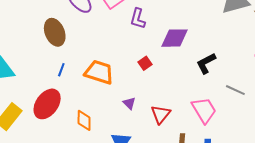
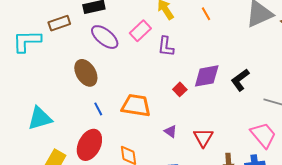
purple diamond: (175, 38) -> (207, 76), moved
blue line: (61, 70) -> (98, 109), turned -40
pink trapezoid: (204, 110) -> (263, 135), moved

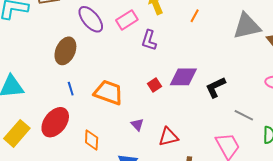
orange line: (206, 14) -> (195, 16), turned 48
brown ellipse: (86, 73) -> (65, 51), turned 44
red triangle: (203, 138) -> (168, 137), turned 35

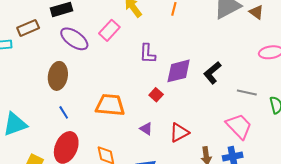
purple L-shape: (149, 40) -> (148, 54), moved
red square: (154, 85) -> (156, 95), moved
blue line: (71, 89) -> (64, 112), moved

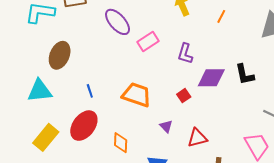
pink rectangle: (109, 30) -> (148, 41), moved
black L-shape: (212, 73) -> (245, 75), moved, turned -75
brown ellipse: (58, 76) -> (60, 55), moved

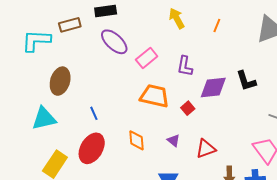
orange trapezoid: (137, 95) -> (154, 96), moved
orange diamond: (121, 143) -> (136, 140), moved

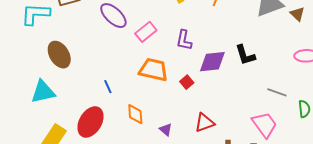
brown ellipse: (60, 81) -> (59, 55), turned -48
blue line: (94, 113) -> (108, 87), moved
purple triangle: (173, 140) -> (166, 130), moved

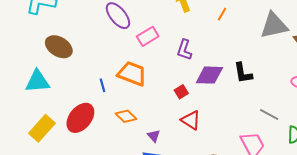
brown ellipse: (59, 55) -> (59, 47), turned -36
orange trapezoid: (153, 70) -> (132, 74), moved
orange diamond: (135, 114) -> (126, 116), turned -50
red triangle: (205, 123) -> (191, 120), moved, turned 45

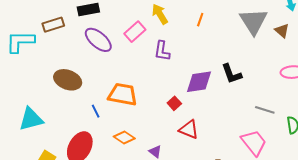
gray triangle: (274, 25) -> (253, 21), turned -40
pink rectangle: (148, 36) -> (135, 32), moved
brown ellipse: (59, 47) -> (68, 80), moved
purple L-shape: (184, 50) -> (162, 51), moved

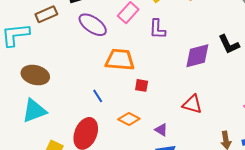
brown ellipse: (68, 80) -> (35, 75), moved
orange trapezoid: (123, 94) -> (120, 60), moved
red square: (174, 103) -> (142, 85), moved, turned -32

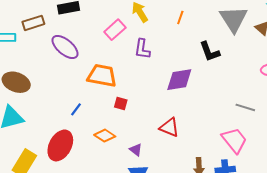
purple ellipse: (93, 25) -> (65, 47), moved
black L-shape: (229, 44) -> (210, 52), moved
blue line: (98, 96) -> (76, 109), turned 64

